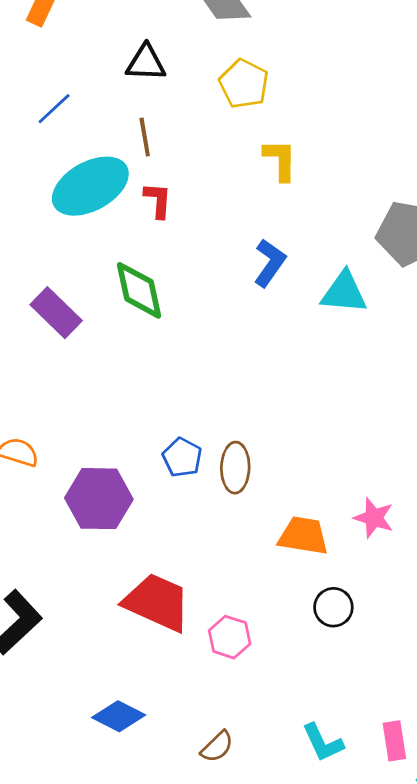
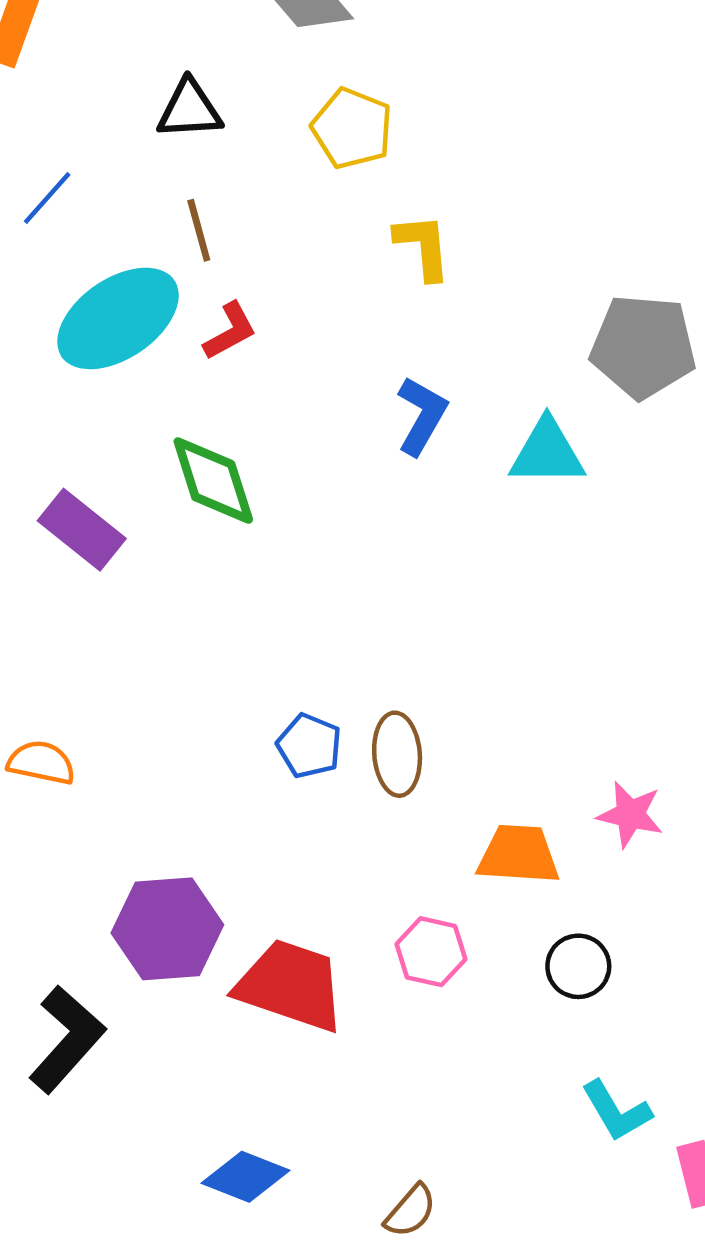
red L-shape: (158, 200) -> (230, 331), turned 63
purple hexagon: (99, 499) -> (167, 929), moved
pink hexagon: (230, 637) -> (431, 952), moved
cyan L-shape: (323, 743) -> (616, 1111), moved

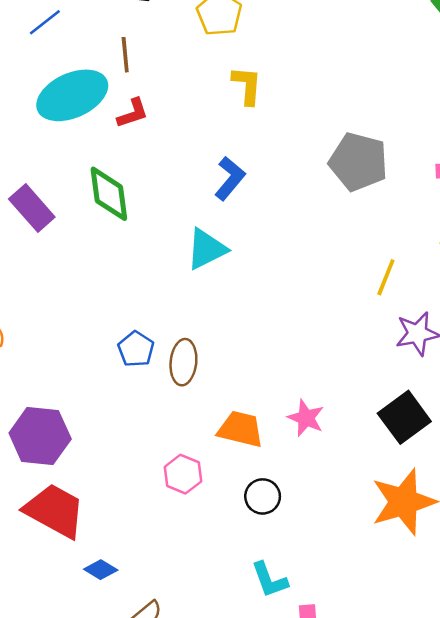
cyan triangle: (547, 452) -> (207, 249), moved, turned -36
red trapezoid: (291, 985) -> (55, 511), moved
blue diamond: (245, 1177) -> (101, 570), moved, size x0.7

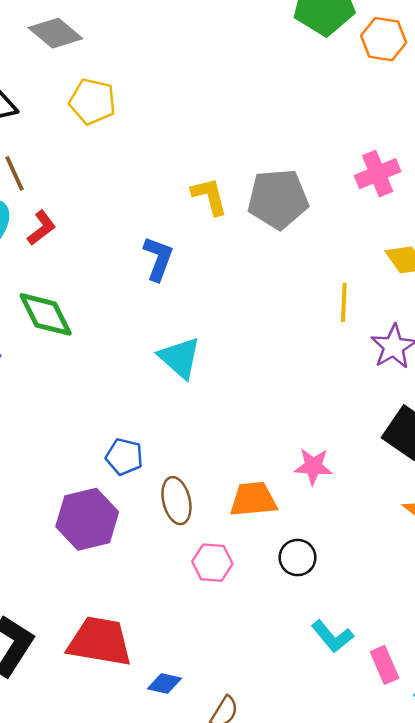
yellow L-shape: (247, 85) -> (209, 196), moved
cyan triangle: (207, 249) -> (180, 358), moved, turned -33
brown ellipse: (183, 362) -> (176, 501), moved
purple hexagon: (40, 436) -> (87, 519), moved

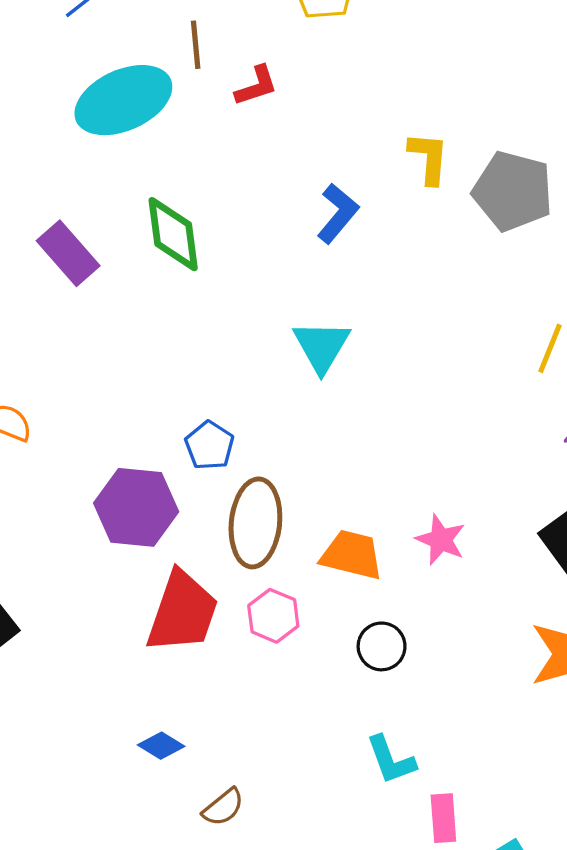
red L-shape: (42, 228) -> (256, 86), moved
brown ellipse: (176, 501) -> (255, 523), size x1.4
red trapezoid: (100, 642) -> (182, 612), moved, turned 80

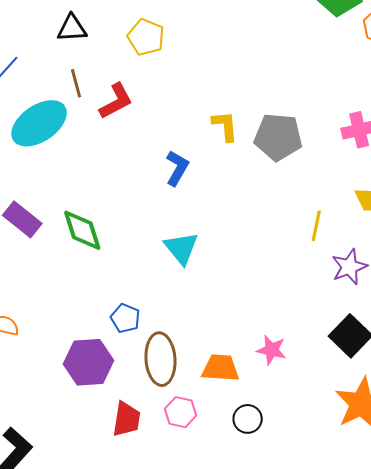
red L-shape: (256, 86) -> (116, 101), size x1.4
green diamond: (173, 234) -> (82, 230), moved
red trapezoid: (182, 612) -> (127, 419), size x0.7

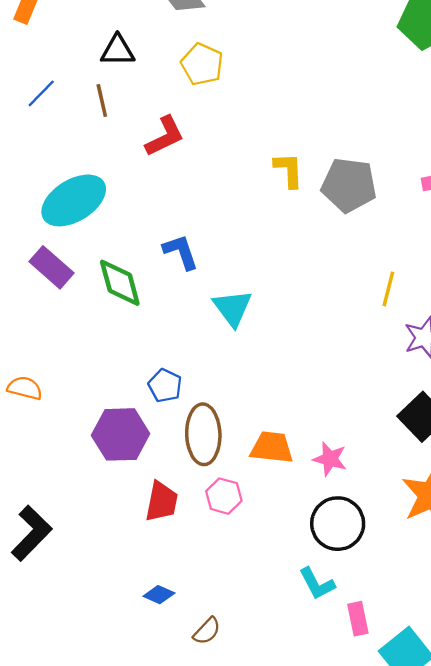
brown line: (76, 83) -> (102, 100), moved
cyan ellipse: (39, 123) -> (74, 200), moved
blue L-shape: (177, 168) -> (181, 252), moved, turned -51
pink star: (271, 350) -> (330, 459), moved
black circle: (248, 419) -> (338, 524), moved, size x1.6

